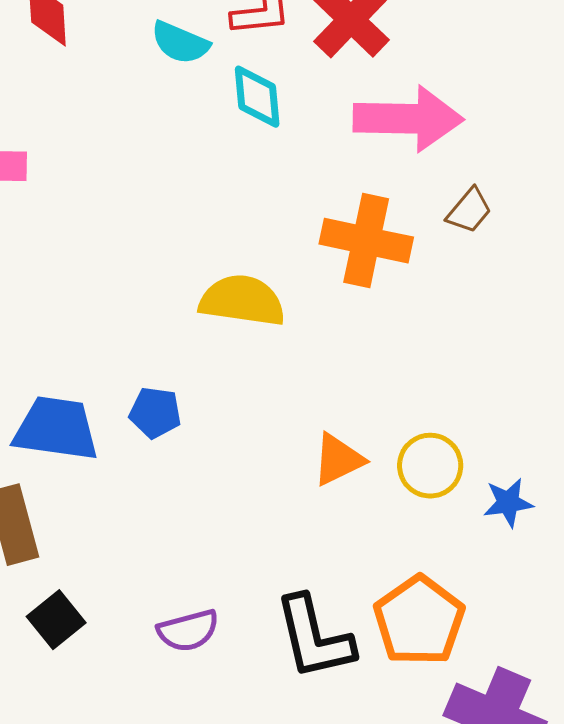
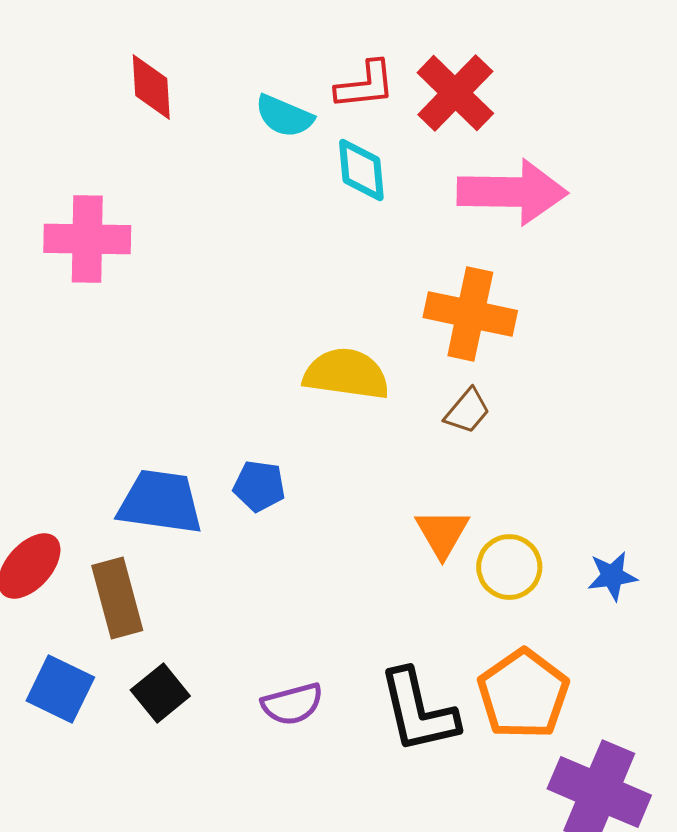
brown trapezoid: (469, 211) -> (467, 411), moved
orange triangle: (338, 460) -> (442, 533), turned -34
yellow circle: (430, 466) -> (509, 567), moved

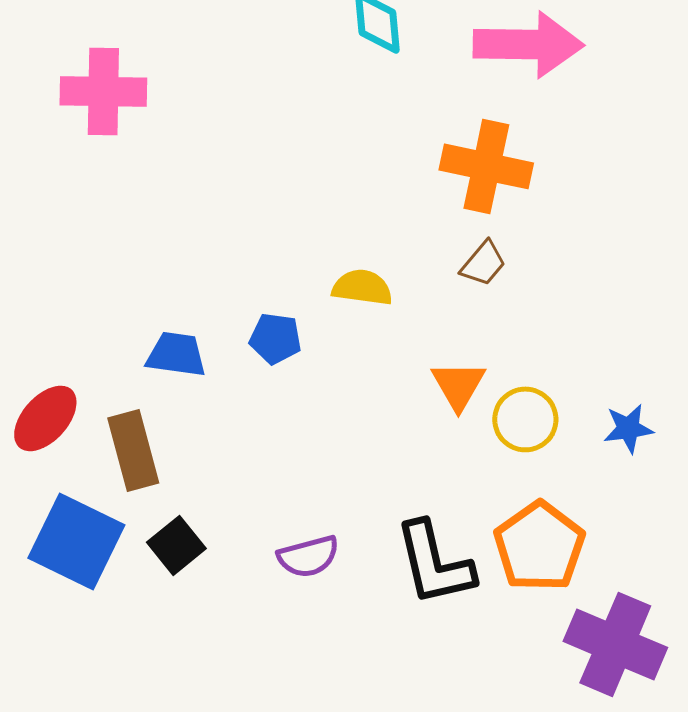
yellow semicircle: (346, 374) -> (362, 287), moved, size x0.7
blue trapezoid: (160, 502) -> (176, 354), size x0.7
blue square: (60, 689) -> (76, 541), size x1.4

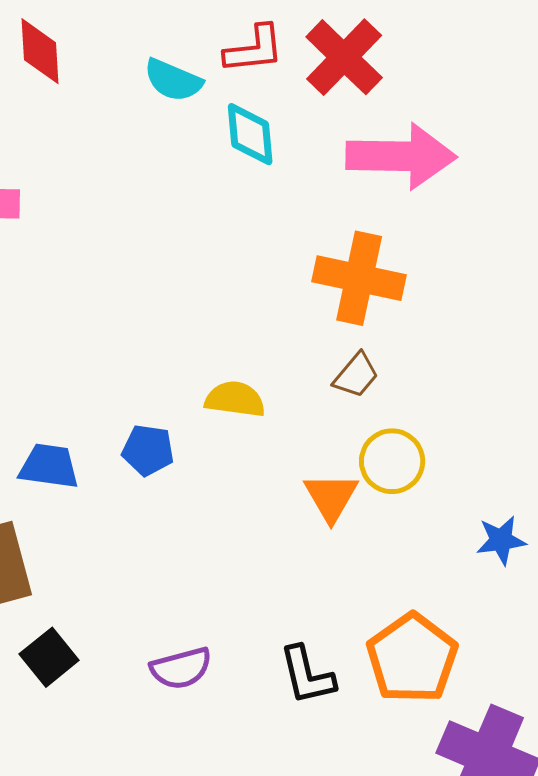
yellow circle: (525, 419) -> (392, 461), moved
black L-shape: (434, 563) -> (307, 675), size x0.7

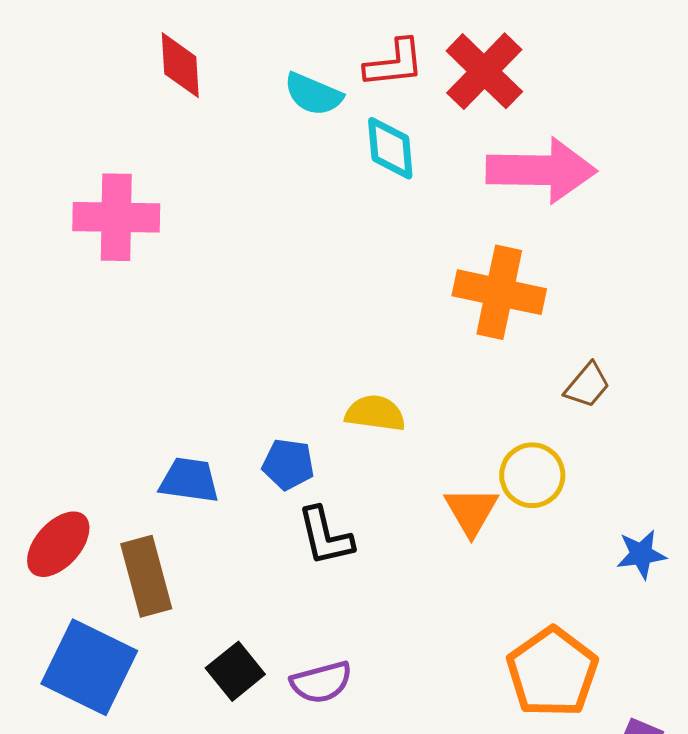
brown trapezoid: (356, 375) -> (587, 385), moved
black square: (49, 657) -> (235, 671), moved
black L-shape: (307, 675) -> (325, 536), moved

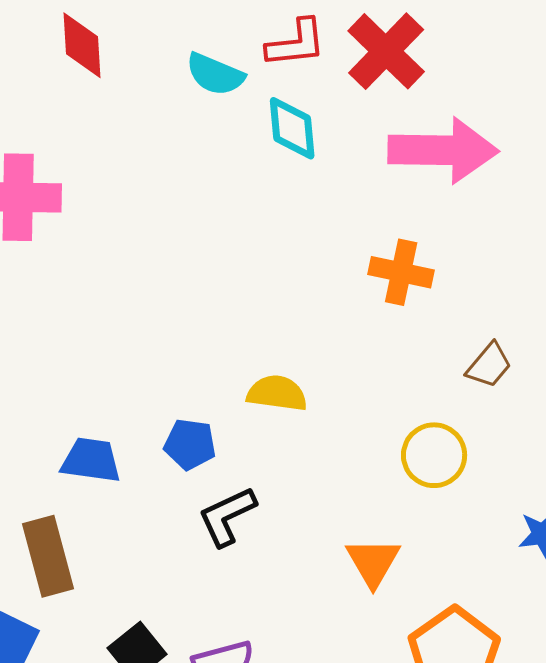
orange cross: (499, 292) -> (401, 272), size x0.7
orange triangle: (471, 511) -> (373, 562), moved
black L-shape: (325, 536) -> (227, 516), turned 78

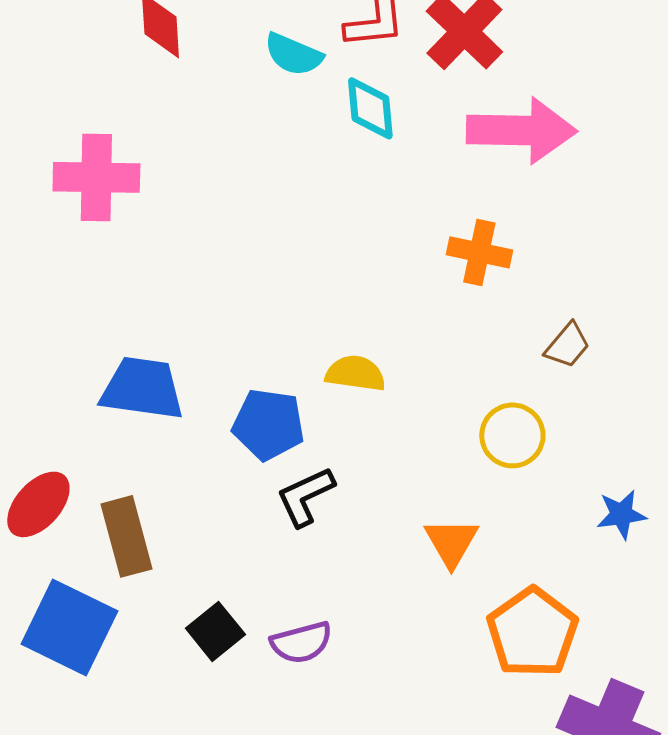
blue pentagon: (190, 444) -> (268, 424), size x1.4
blue trapezoid: (91, 460) -> (142, 388), moved, size x1.4

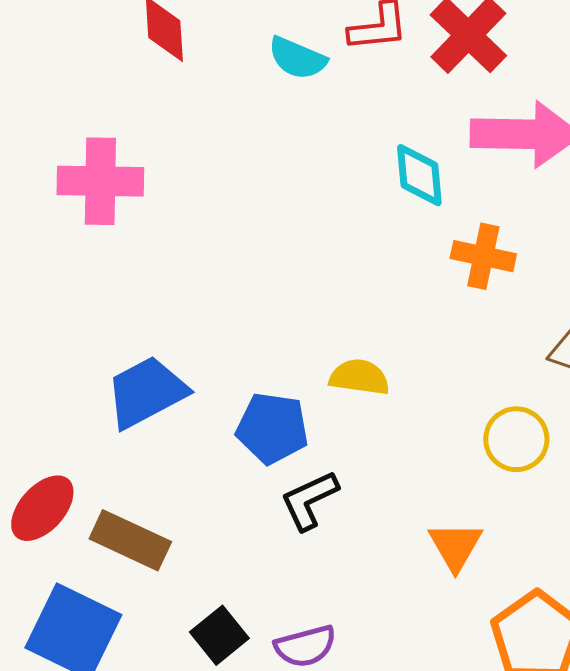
cyan diamond: (370, 108) -> (419, 175), moved
blue trapezoid: (142, 388) -> (146, 392), turned -36
brown rectangle: (126, 536) -> (130, 540), turned -50

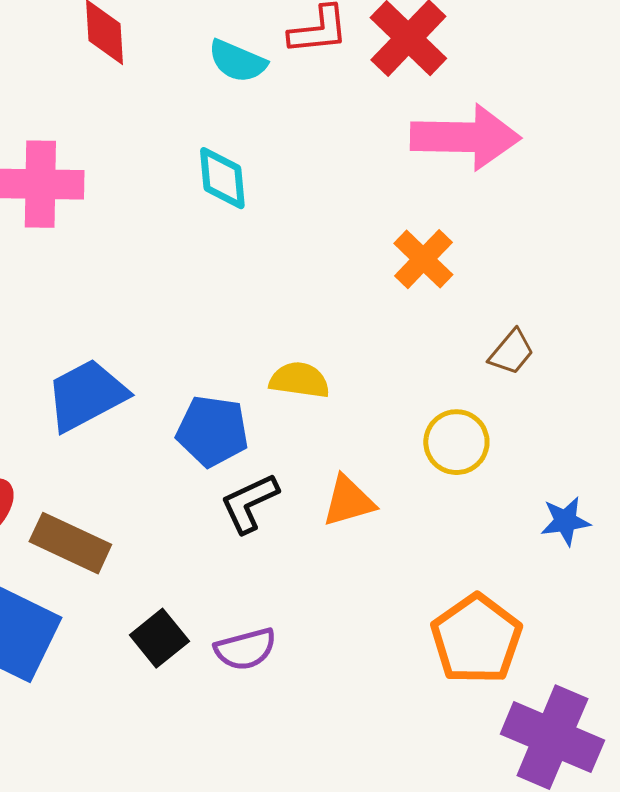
cyan diamond: (419, 175) -> (222, 178), moved
orange cross: (483, 256) -> (423, 259), turned 32
orange triangle: (455, 546) -> (348, 501), moved, turned 44

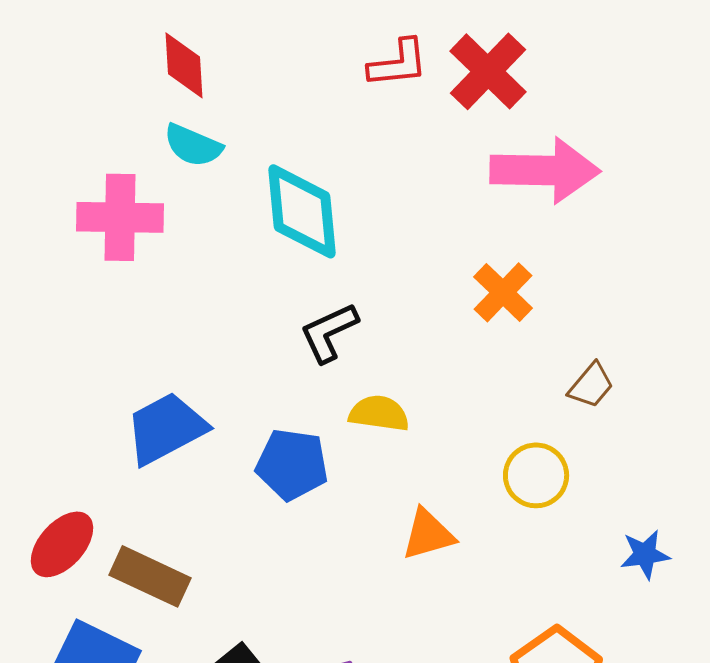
cyan semicircle: (237, 61) -> (193, 145), moved
cyan diamond: (222, 178) -> (302, 211), size x1.5
black L-shape: (249, 503) -> (329, 332), moved

